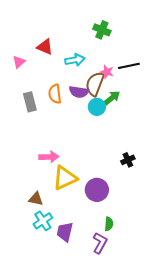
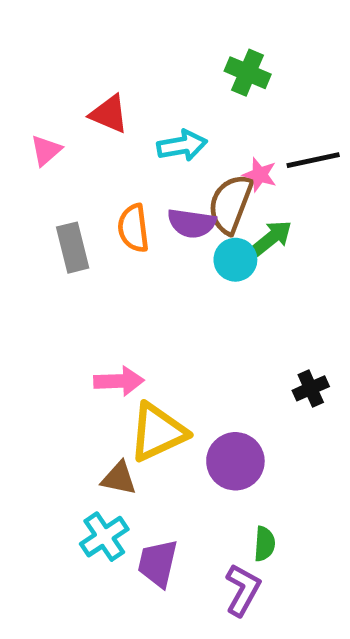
brown triangle: (36, 199) -> (119, 478), moved

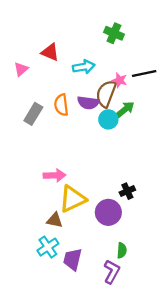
gray rectangle: (73, 248) -> (33, 114), turned 45
black cross: (311, 388) -> (127, 191), moved

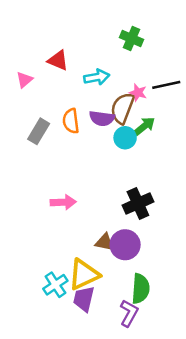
black cross: (127, 191) -> (138, 203), moved, size x1.6
yellow triangle: (73, 199) -> (84, 274), moved
brown triangle: (55, 220) -> (104, 242), moved
green semicircle: (122, 250) -> (141, 289), size x1.6

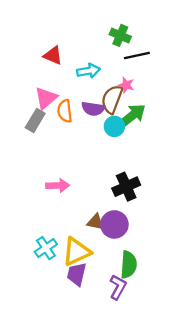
pink triangle: (24, 80) -> (46, 98), moved, size x1.5
black line: (166, 85) -> (137, 56), moved
green arrow: (144, 126) -> (132, 116), size x1.4
cyan cross: (55, 285) -> (46, 248), moved

